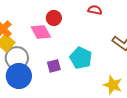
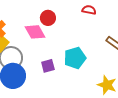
cyan pentagon: (81, 58) -> (75, 58), turned 30

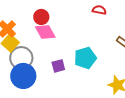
red circle: (48, 18) -> (41, 17), moved

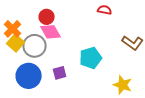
gray circle: (21, 58) -> (35, 46), moved
purple square: (58, 66) -> (60, 73), moved

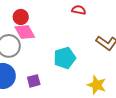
purple square: (60, 73) -> (34, 81), moved

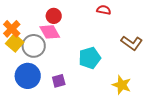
red circle: (21, 17) -> (54, 16), moved

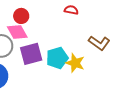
purple square: (59, 81) -> (31, 54), moved, size x1.6
yellow star: (122, 85) -> (75, 63), moved

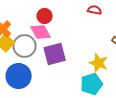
cyan pentagon: (57, 58) -> (92, 84), moved

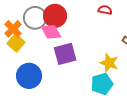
red circle: (45, 16) -> (55, 16), size x1.5
gray circle: (25, 46) -> (35, 18), moved

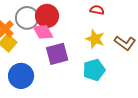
yellow star: (109, 63) -> (95, 39), moved
cyan pentagon: (102, 84) -> (94, 70), moved

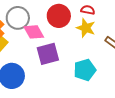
red circle: (47, 16) -> (59, 16), moved
yellow star: (95, 39) -> (86, 28), moved

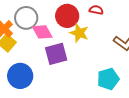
yellow star: (86, 28) -> (79, 33), moved
cyan pentagon: (85, 70) -> (108, 79), moved

